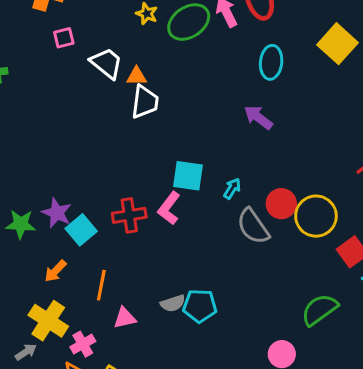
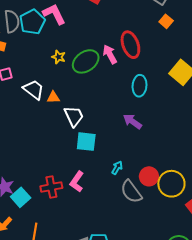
white trapezoid: (145, 102) -> (74, 116), moved, turned -30
cyan square: (188, 176) -> (86, 142), moved

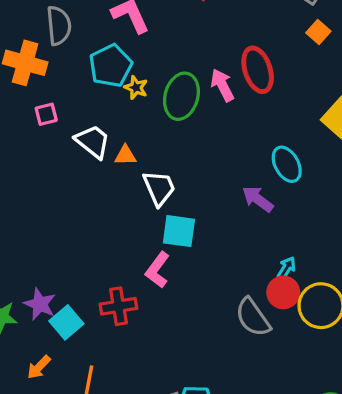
cyan pentagon: (32, 22) -> (111, 66), moved
green ellipse: (86, 61) -> (181, 96), turned -40
cyan ellipse: (140, 86) -> (287, 164), moved, turned -35
cyan arrow: (117, 168) -> (287, 268), moved
pink L-shape: (77, 182) -> (157, 270), moved

